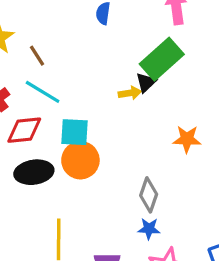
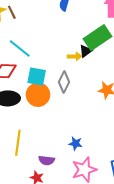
brown line: (37, 56) -> (12, 12), moved
gray diamond: (149, 195) -> (64, 82), moved

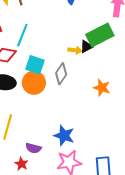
cyan line: (20, 49) -> (22, 35), turned 65
blue star: (76, 143) -> (64, 136), size x1.5

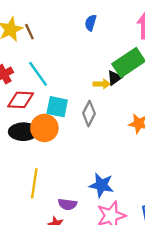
cyan line: (22, 35) -> (38, 74), turned -50
orange circle: (34, 83) -> (44, 128), moved

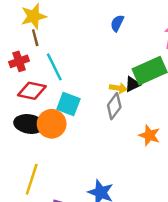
brown line: (29, 32) -> (35, 38), moved
gray diamond: (89, 113) -> (114, 106), moved

